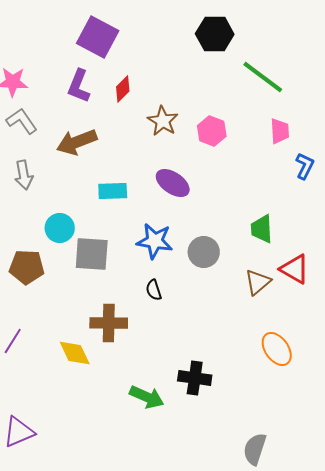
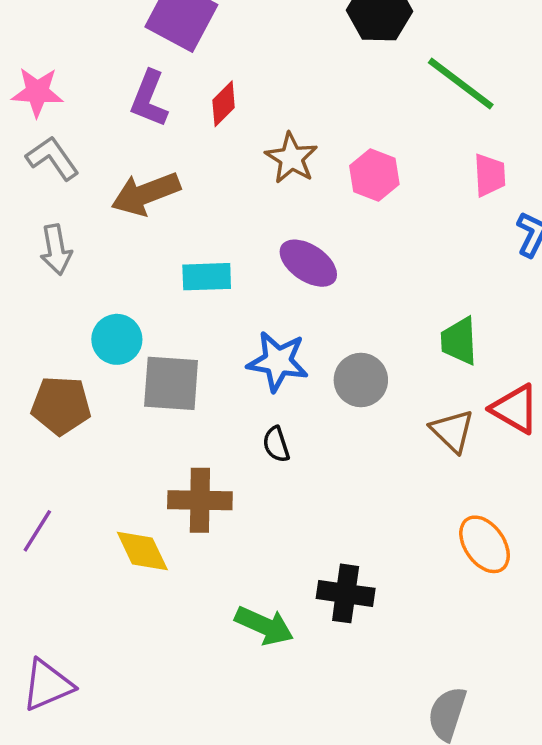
brown triangle: (258, 282) -> (452, 431), turned -36

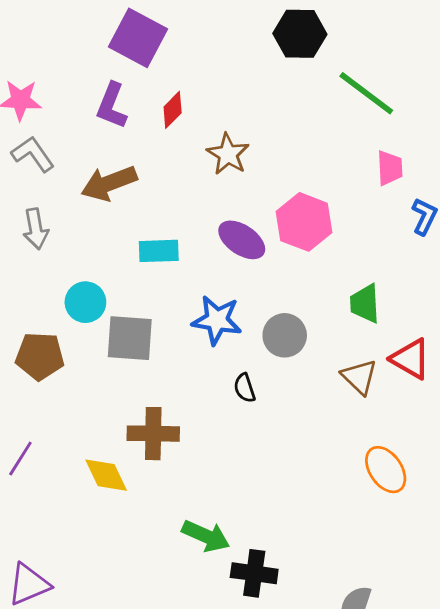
pink hexagon: (374, 175) -> (304, 222), moved, size x1.4
black semicircle: (276, 444) -> (245, 388), moved
black cross: (346, 593) -> (254, 573), moved

